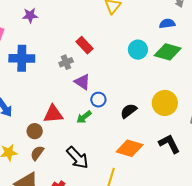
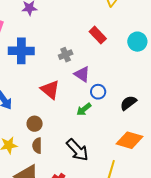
red rectangle: (85, 45) -> (98, 35), moved
red triangle: (53, 114) -> (50, 90), moved, turned 45
brown semicircle: (37, 153) -> (37, 146), turned -35

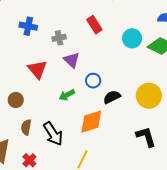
blue cross: (21, 51) -> (28, 26), moved, size x0.7
blue circle: (98, 92) -> (93, 81), moved
orange diamond: (130, 140) -> (91, 122), moved, turned -44
brown semicircle: (37, 146) -> (26, 127), moved

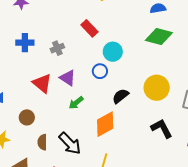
cyan circle: (132, 38) -> (113, 52), moved
purple triangle: (72, 60) -> (68, 78), moved
blue circle: (93, 81) -> (100, 71), moved

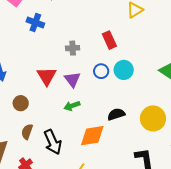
blue cross: (25, 43) -> (35, 23), moved
blue circle: (100, 71) -> (101, 71), moved

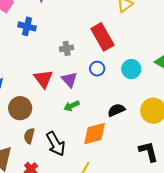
red rectangle: (109, 40) -> (102, 37), size x1.5
cyan circle: (124, 70) -> (131, 69), moved
brown circle: (21, 103) -> (20, 108), size x1.5

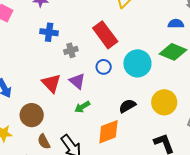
blue cross: (27, 26) -> (49, 32), moved
cyan circle: (131, 69) -> (137, 63), size x1.4
brown semicircle: (29, 136) -> (44, 142), turned -35

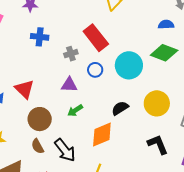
gray cross: (71, 50) -> (71, 54), moved
purple triangle: (77, 81) -> (69, 85), turned -36
red triangle: (51, 83) -> (24, 89), moved
brown circle: (32, 115) -> (40, 119), moved

